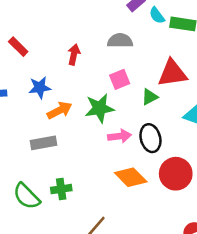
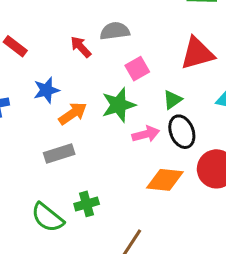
gray semicircle: (120, 41) -> (115, 31), moved
red arrow: (74, 55) -> (81, 47), turned -48
green triangle: (150, 97) -> (172, 100), moved
orange diamond: (131, 177) -> (165, 180), turned -32

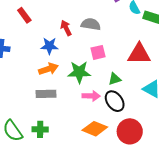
blue star: (46, 90) -> (49, 46), moved
black ellipse: (182, 132) -> (115, 101), turned -30
gray rectangle: (59, 153) -> (46, 94), moved

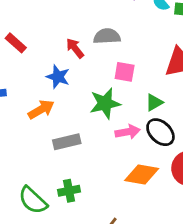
blue star: (49, 46) -> (58, 77), turned 30
pink square: (98, 52) -> (125, 72), turned 35
orange arrow: (48, 69) -> (41, 109), moved

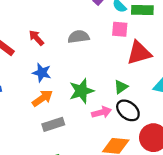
red arrow: (75, 48) -> (36, 38), moved
pink square: (125, 72) -> (120, 29), moved
orange arrow: (41, 109) -> (42, 98), moved

